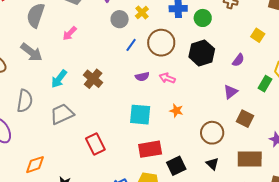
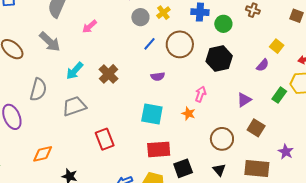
purple semicircle: (238, 60) -> (263, 65), moved
pink arrow: (167, 78) -> (201, 94), moved, turned 84

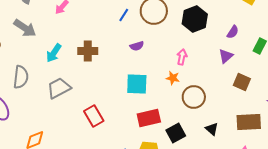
purple semicircle: (263, 65) -> (233, 32), moved
brown cross: (108, 74) -> (88, 51), turned -36
brown circle: (222, 139) -> (194, 97), moved

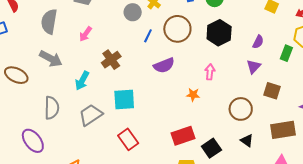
purple semicircle: (137, 46) -> (164, 65), size x1.5
brown cross: (88, 51) -> (111, 60), moved, turned -30
orange star: (173, 78) -> (193, 95), moved
cyan square: (137, 84) -> (124, 100), moved
brown circle: (194, 97) -> (241, 109), moved

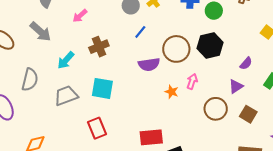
brown circle: (177, 29) -> (176, 49), moved
orange star: (193, 95) -> (172, 92), moved
brown circle: (241, 109) -> (216, 109), moved

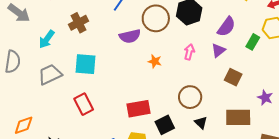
purple semicircle: (246, 63) -> (226, 27), size x1.5
pink arrow: (192, 81) -> (189, 52), moved
brown circle: (216, 109) -> (190, 97), moved

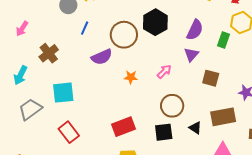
pink arrow: (189, 52) -> (164, 71), moved, turned 42
black triangle: (201, 123) -> (195, 128), moved
black square: (165, 125) -> (164, 132), moved, turned 30

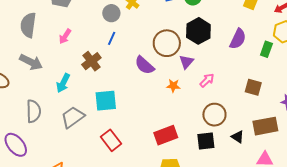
blue line: (85, 28) -> (112, 38), moved
purple triangle: (191, 55) -> (186, 62), moved
purple semicircle: (102, 57) -> (144, 65), turned 65

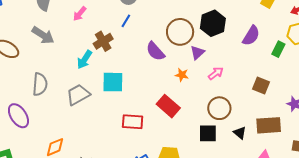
cyan arrow: (63, 83) -> (84, 60), moved
red rectangle: (166, 135) -> (168, 106), moved, turned 55
red rectangle: (111, 140) -> (133, 122), moved, turned -55

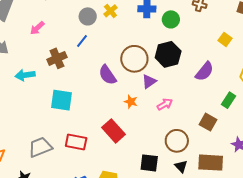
green rectangle: (278, 49) -> (228, 100), moved
cyan arrow: (84, 60) -> (25, 75), moved, turned 42
gray trapezoid: (78, 95) -> (40, 147), moved
brown circle: (219, 108) -> (177, 141), moved

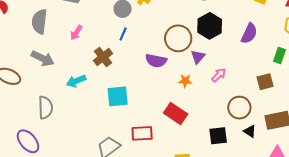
purple semicircle: (107, 75) -> (156, 61), turned -30
brown square: (208, 122) -> (265, 82), turned -30

